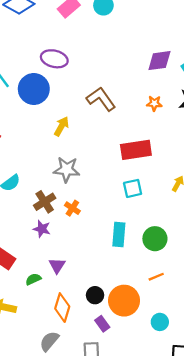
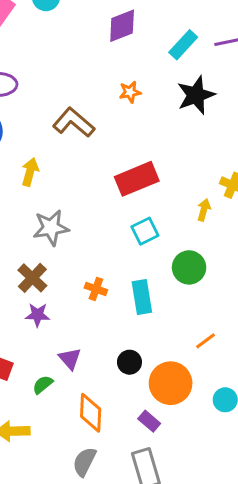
purple diamond: (159, 61) -> (122, 26), moved
orange star: (154, 103) -> (130, 92), moved
orange cross: (72, 208) -> (96, 289), moved
green circle: (155, 239) -> (189, 267), moved
black circle: (95, 295) -> (129, 362), moved

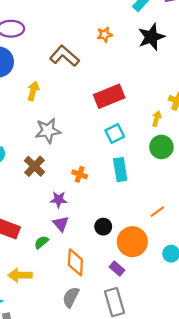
green circle: (189, 267) -> (161, 147), moved
cyan rectangle: (142, 297) -> (120, 170), moved
purple star: (37, 315) -> (59, 200), moved

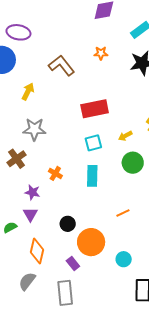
yellow arrow: (157, 119) -> (125, 136), moved, turned -144
orange line: (157, 212) -> (123, 213), moved

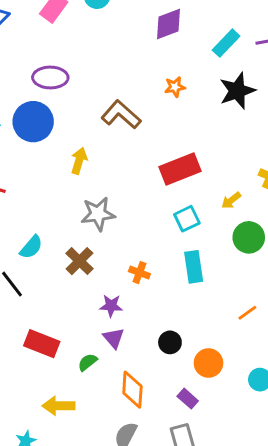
orange circle: (91, 242) -> (208, 363), size x0.7

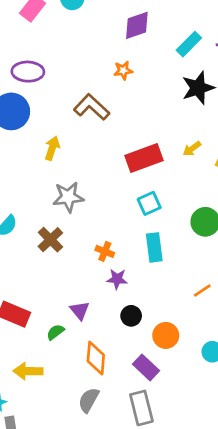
orange star: (175, 87) -> (123, 70), moved
yellow arrow: (231, 200) -> (192, 149), moved
purple star: (111, 306) -> (117, 279), moved
purple rectangle: (188, 399) -> (146, 367), size x1.4

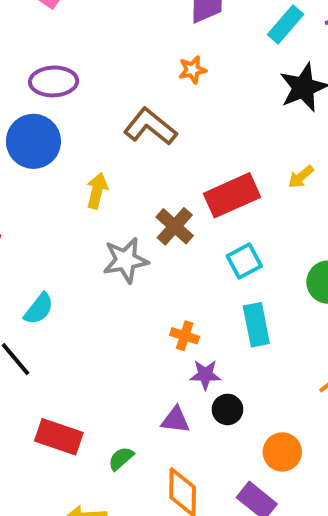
brown cross: (50, 240) -> (175, 226), moved
purple triangle: (80, 311) -> (175, 420), moved, turned -40
black circle: (131, 316) -> (227, 409), moved

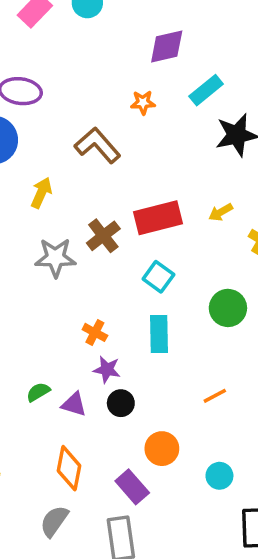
cyan rectangle: (286, 24) -> (206, 90), moved
cyan square: (244, 261) -> (158, 277), turned -36
green semicircle: (121, 459) -> (38, 392), moved

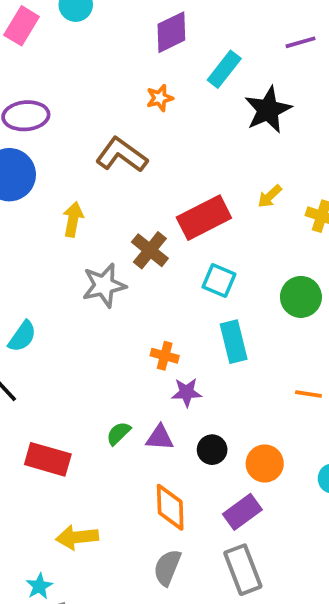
orange line: (215, 396) -> (308, 394), turned 50
black circle: (121, 403) -> (212, 450), moved
purple rectangle: (132, 487) -> (242, 512), turned -72

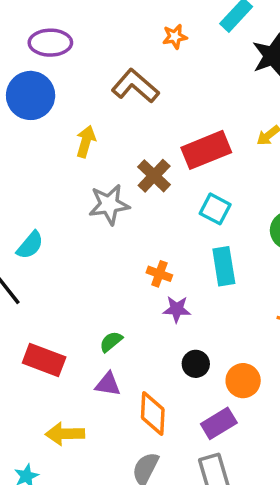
purple triangle: (160, 438) -> (108, 384), moved

